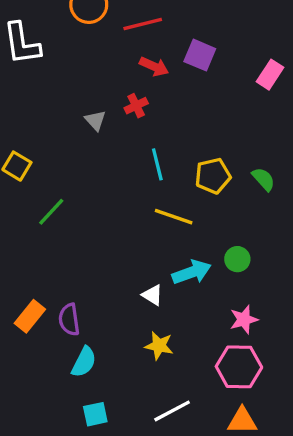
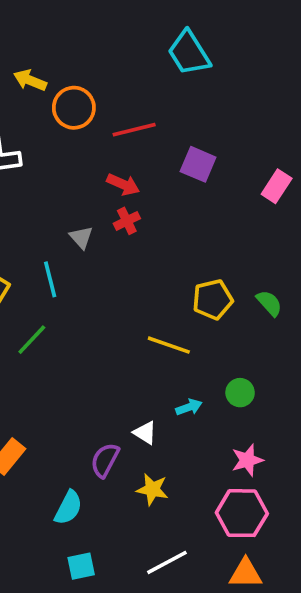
red arrow: (154, 66) -> (123, 184), moved
cyan line: (157, 164) -> (50, 279), moved
cyan arrow: (192, 272) -> (189, 407), size x0.6
purple semicircle: (69, 320) -> (105, 460), moved, turned 36

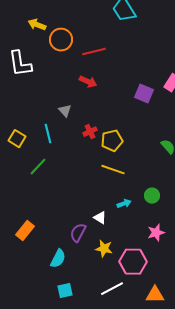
purple square: (198, 164) -> (144, 94), moved
red cross: (127, 221) -> (90, 132), moved
yellow pentagon: (213, 299) -> (112, 141), moved
pink hexagon: (242, 513) -> (133, 262), moved

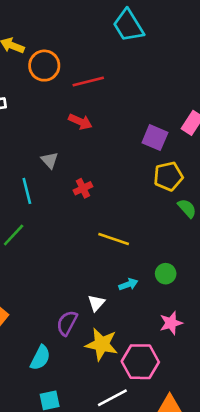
yellow pentagon: (112, 141) -> (168, 176), moved
white triangle: (100, 218) -> (96, 303), turned 40
yellow star: (104, 249) -> (102, 344), size x1.4

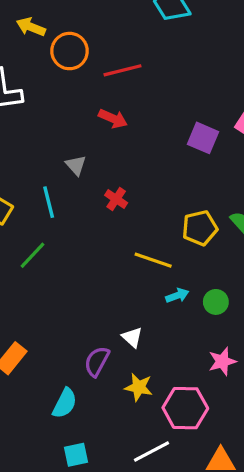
yellow pentagon: (168, 176) -> (200, 228), moved
red cross: (83, 188) -> (116, 199), turned -30
cyan arrow: (128, 284) -> (177, 295), moved
white triangle: (96, 303) -> (132, 337), turned -30
yellow star: (102, 344) -> (139, 387), size x0.7

